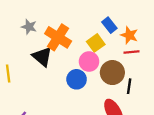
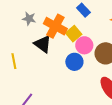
blue rectangle: (109, 25) -> (83, 10), moved
yellow square: (96, 43) -> (74, 34), moved

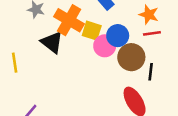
yellow square: (74, 34) -> (92, 31), turned -35
blue circle: (74, 62) -> (118, 36), moved

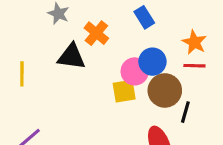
orange cross: (69, 20) -> (96, 33), size x0.7
yellow square: (92, 31) -> (124, 91), moved, turned -36
black triangle: (52, 42) -> (71, 57), turned -40

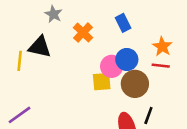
black triangle: (71, 57) -> (40, 47), moved
black line: (185, 112) -> (148, 115), moved

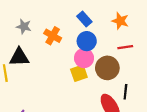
orange star: (162, 47) -> (120, 21), moved
blue circle: (127, 59) -> (87, 41), moved

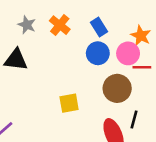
orange cross: (53, 36) -> (60, 25), moved
pink circle: (84, 58) -> (128, 53), moved
yellow square: (79, 73) -> (69, 103), moved

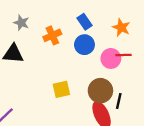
orange cross: (60, 25) -> (52, 35), moved, turned 30
pink circle: (128, 53) -> (111, 58), moved
brown circle: (117, 88) -> (100, 91), moved

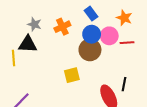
gray star: (21, 23) -> (34, 24), moved
pink circle: (111, 58) -> (109, 36), moved
brown circle: (100, 91) -> (90, 50), moved

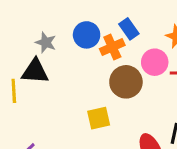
orange cross: (62, 27) -> (112, 47), moved
blue circle: (92, 34) -> (87, 35), moved

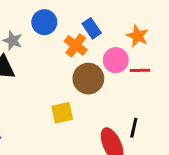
blue circle: (87, 35) -> (44, 22), moved
orange cross: (112, 47) -> (76, 45), turned -30

